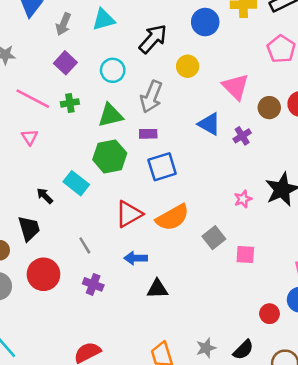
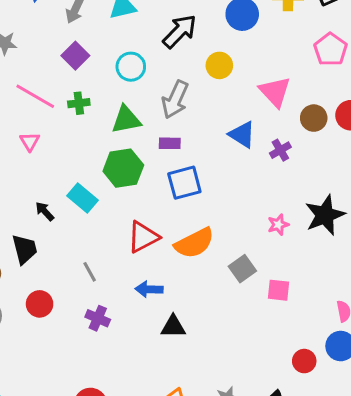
red circle: (43, 274) -> (40, 304), size x0.7

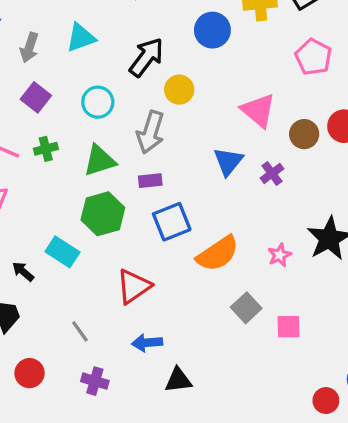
yellow circle: (219, 65) -> (179, 90), moved
blue triangle: (242, 135) -> (228, 161), turned 44
orange semicircle: (194, 243) -> (218, 254), moved

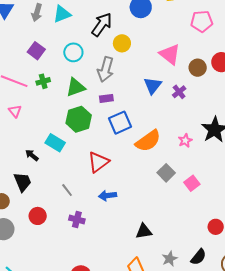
gray arrow: (29, 48) -> (37, 13), moved
pink pentagon: (313, 57) -> (202, 21), turned -30
pink square: (288, 327) -> (192, 183), turned -35
black triangle: (178, 380) -> (144, 231), moved

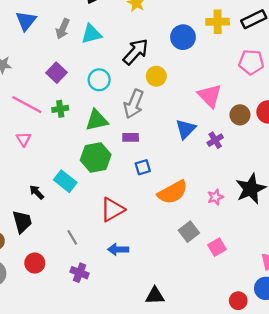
blue square: (120, 123) -> (143, 167), size x0.6

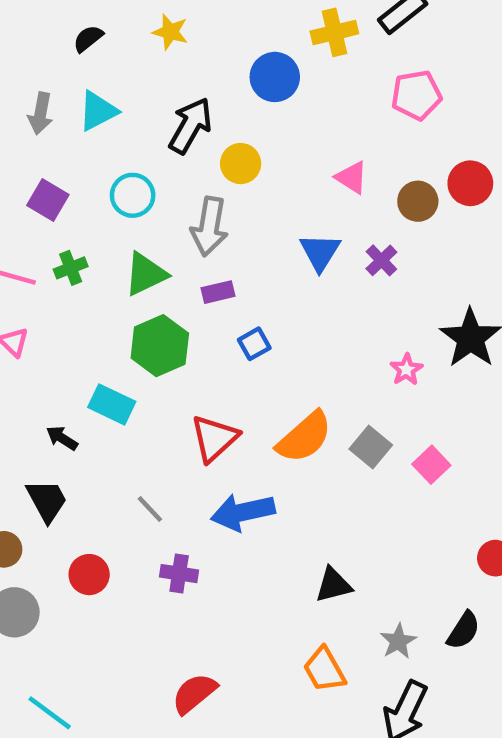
pink triangle: (210, 96) -> (352, 178), size x0.7
orange semicircle: (173, 192) -> (304, 437), moved
blue arrow: (118, 249) -> (243, 512), size x1.5

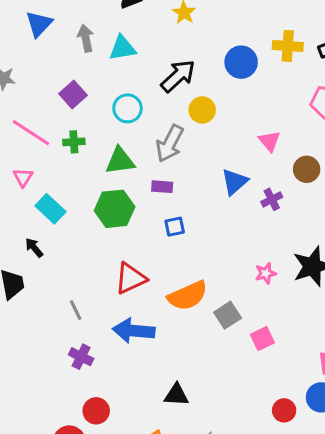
gray arrow: (40, 113) -> (86, 38), turned 140
cyan rectangle: (112, 404) -> (50, 209), moved
red circle: (89, 575) -> (96, 411), moved

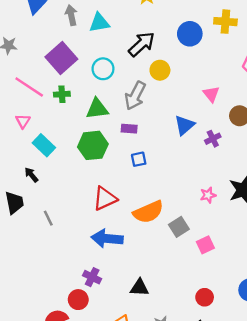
purple square: (73, 94) -> (61, 58), size x1.5
gray line: (76, 310) -> (48, 218), moved
purple cross: (81, 357) -> (92, 277), moved
red circle: (284, 410) -> (205, 297), moved

